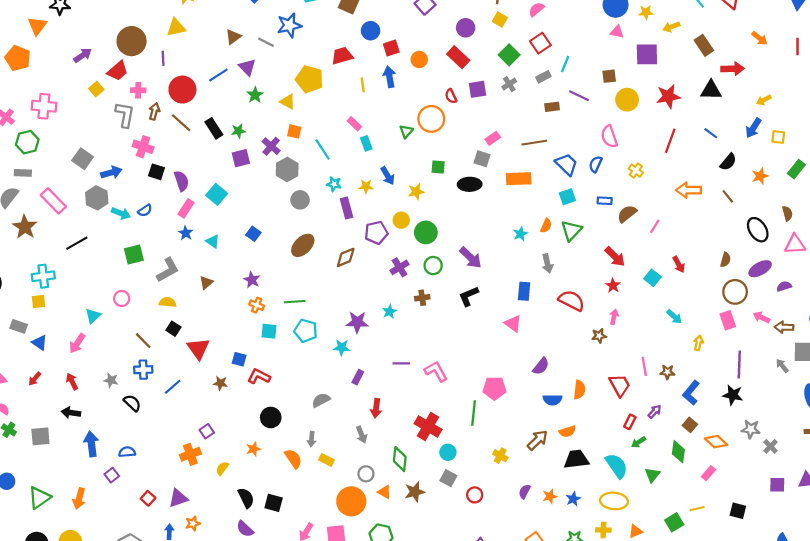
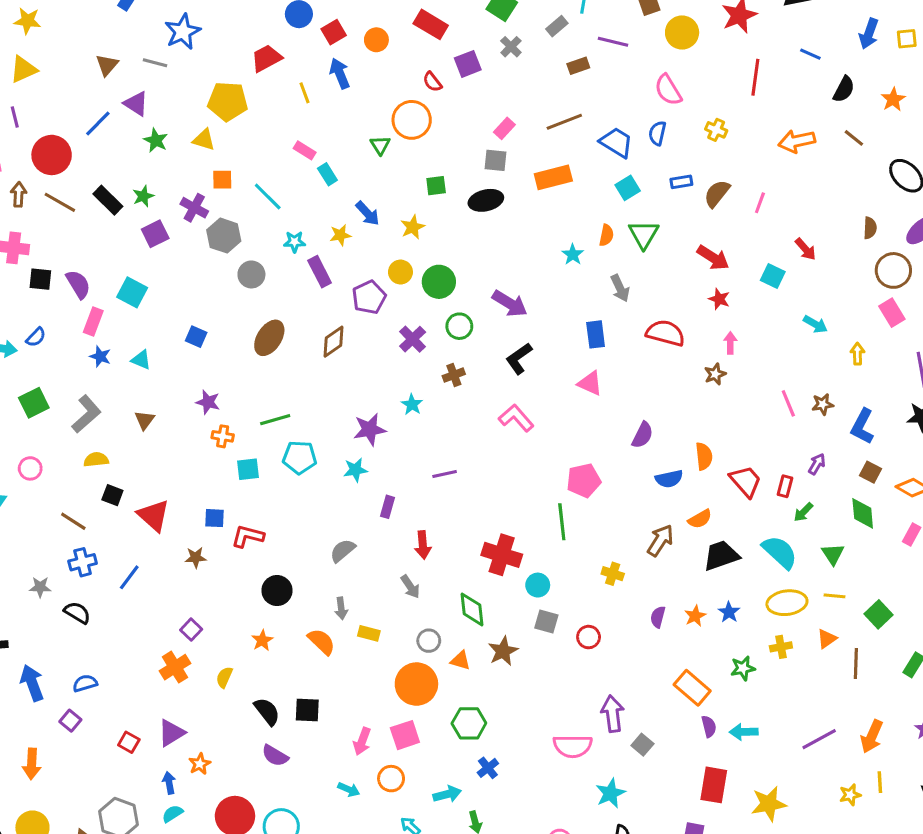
pink L-shape: (436, 371) -> (516, 418), moved
red trapezoid: (620, 385) -> (746, 481), moved
yellow line: (697, 509) -> (834, 596), moved, turned 32

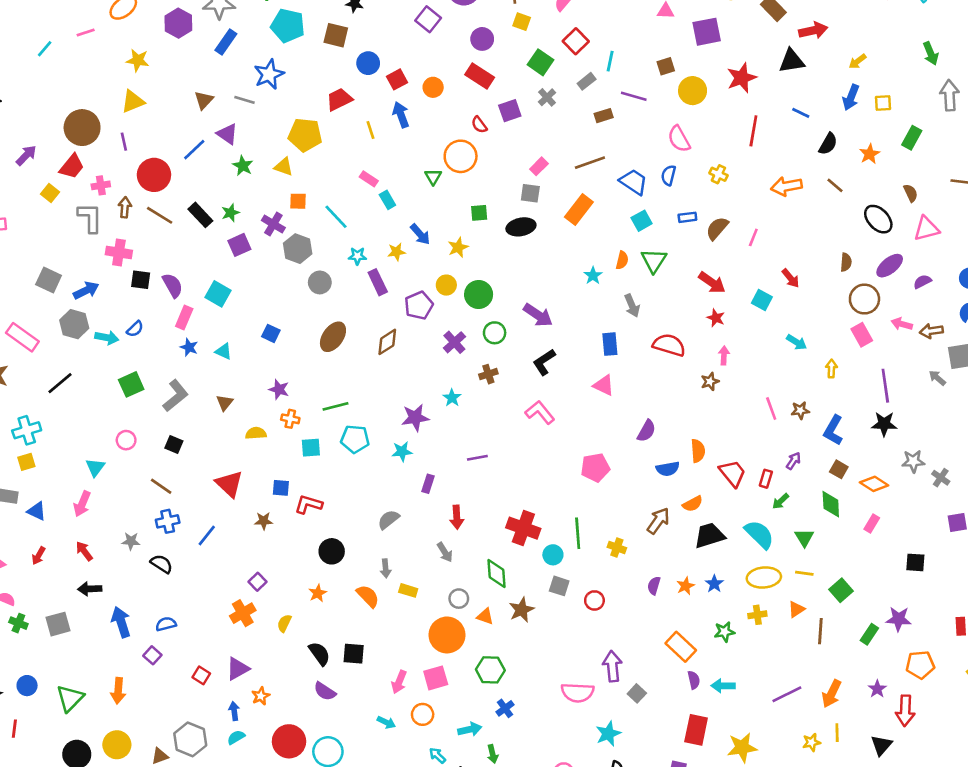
orange rectangle: (553, 177) -> (579, 209), turned -40
yellow semicircle: (96, 460) -> (256, 433), moved
black square: (112, 495) -> (174, 445), moved
green line: (562, 522) -> (578, 533), moved

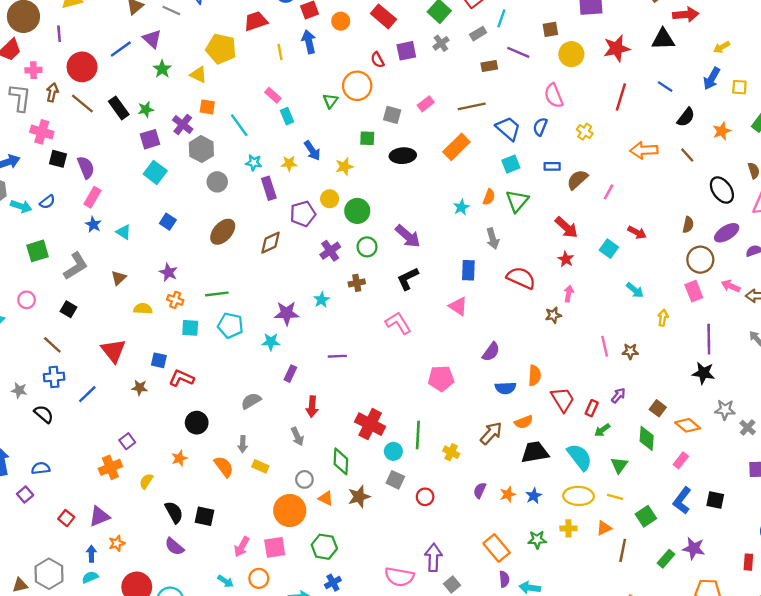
gray square: (530, 193) -> (392, 115), moved
red arrow: (791, 278) -> (637, 232), turned -30
cyan square: (218, 294) -> (155, 172), moved
blue L-shape: (833, 430) -> (682, 501), moved

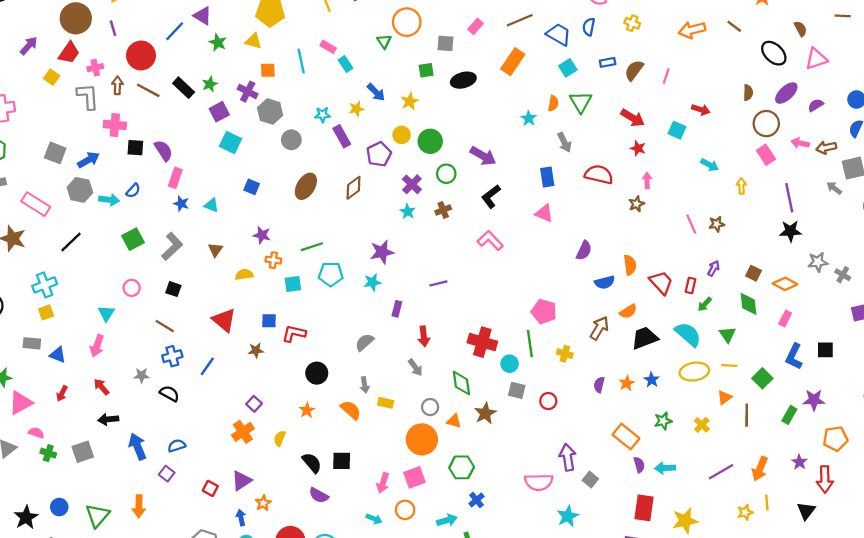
cyan line: (239, 125) -> (301, 61), moved, turned 35
cyan star: (322, 300) -> (408, 211), moved
pink pentagon: (441, 378) -> (544, 312), moved, turned 30
yellow cross: (568, 528) -> (702, 425), moved, turned -35

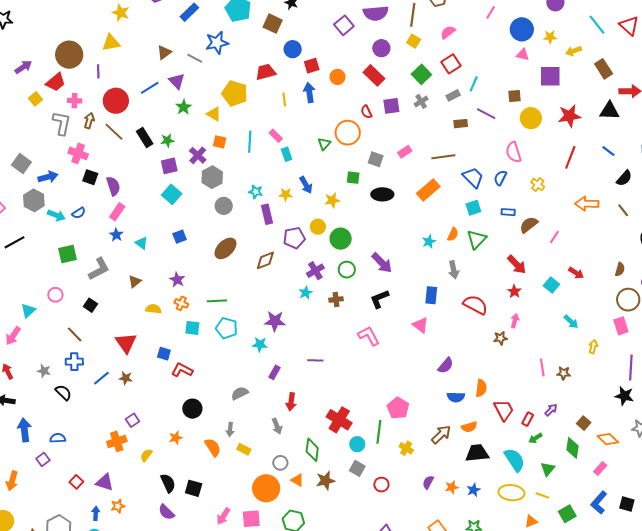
blue square: (252, 187) -> (180, 237), turned 32
brown star: (256, 350) -> (126, 378), moved
purple triangle: (242, 481) -> (105, 482), turned 36

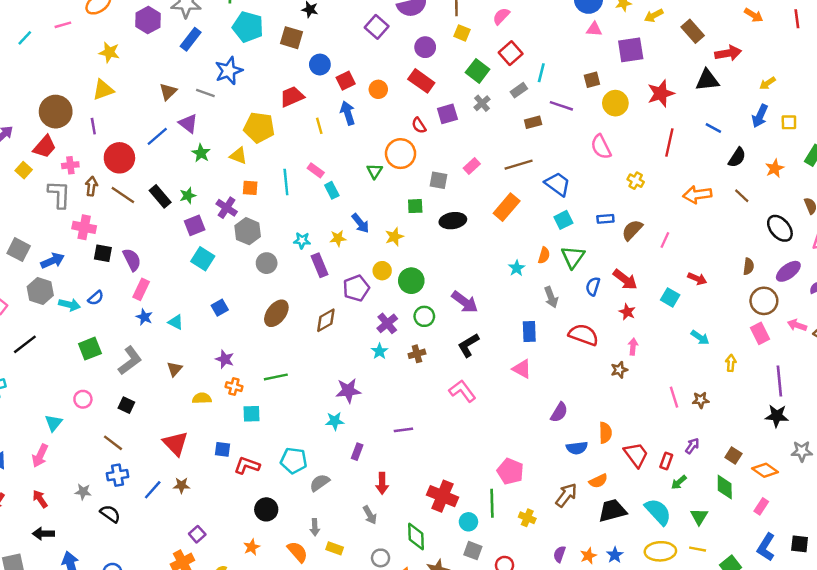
blue semicircle: (500, 178) -> (593, 286), moved
cyan pentagon: (227, 328) -> (294, 461), moved

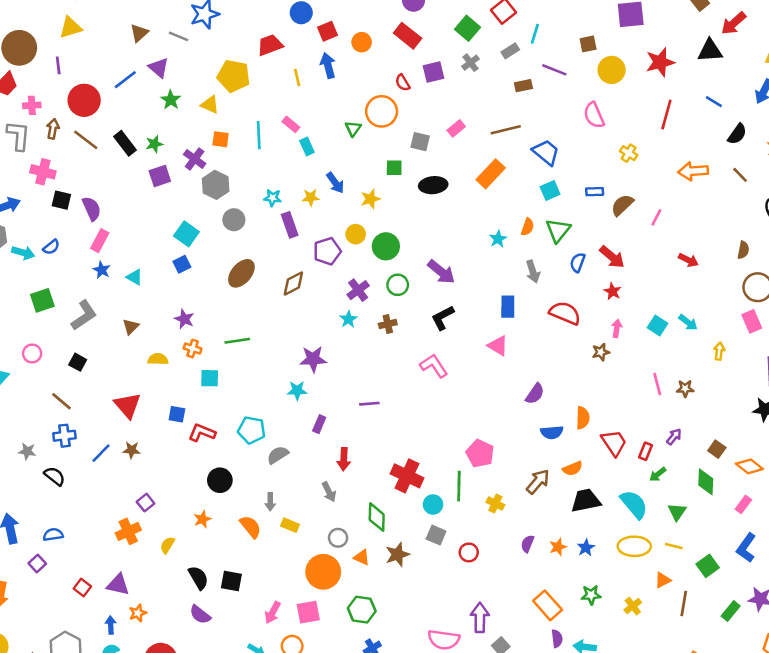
red arrow: (728, 53) -> (734, 23), turned 145
cyan square: (203, 259) -> (186, 234), moved
cyan square: (670, 297) -> (657, 325), moved

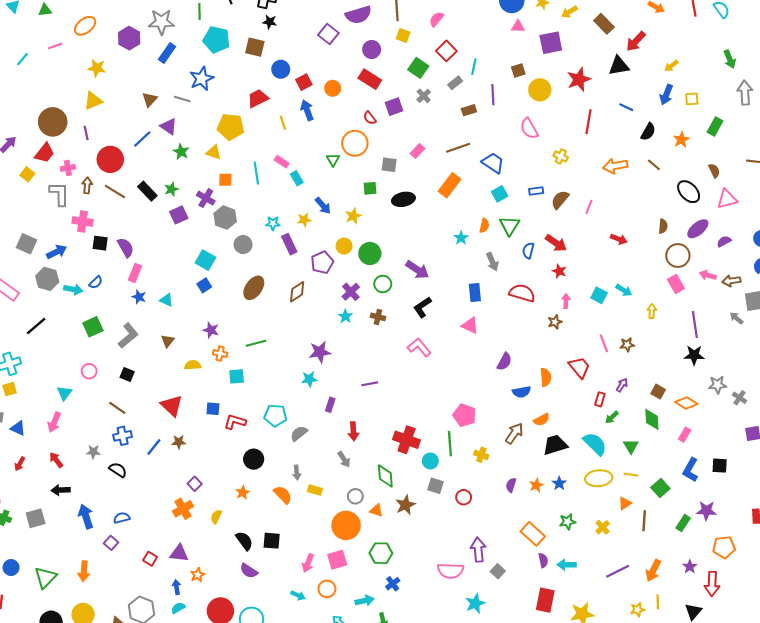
purple line: (554, 70) -> (493, 95), turned 72
brown cross: (388, 324) -> (378, 317), turned 32
red trapezoid: (614, 443) -> (579, 367), moved

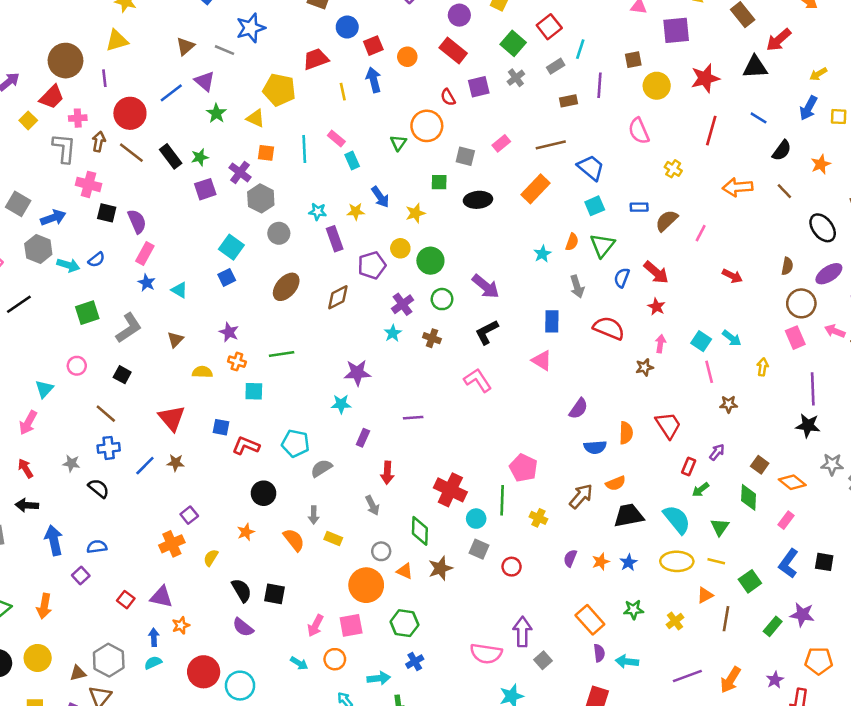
pink line: (604, 343) -> (709, 372), moved

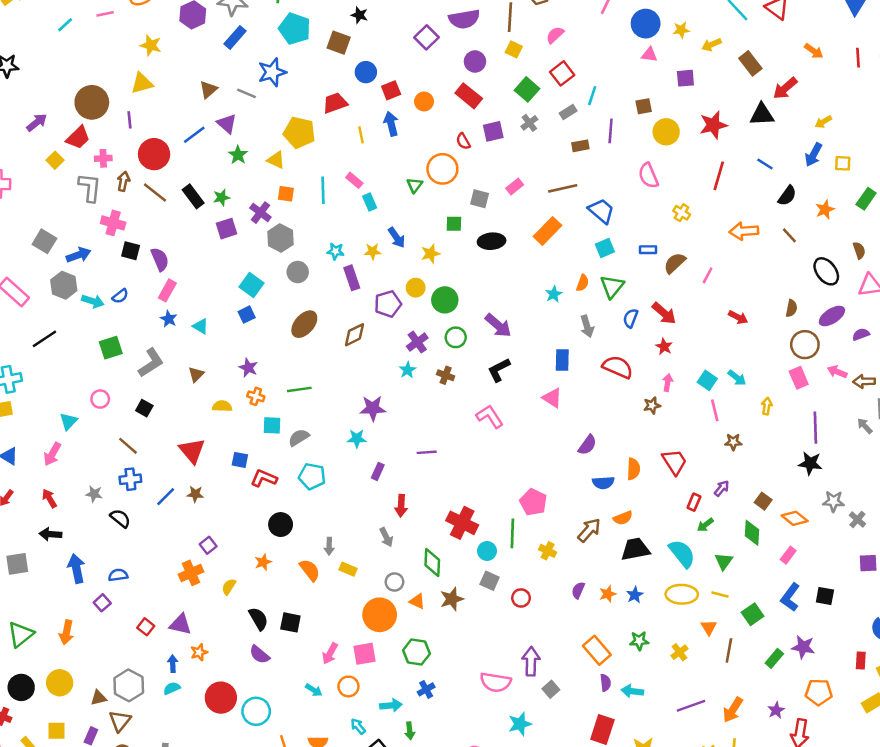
purple square: (676, 30) -> (685, 78), size x0.7
gray semicircle: (321, 468) -> (299, 438), moved
orange triangle: (705, 595) -> (709, 627), turned -35

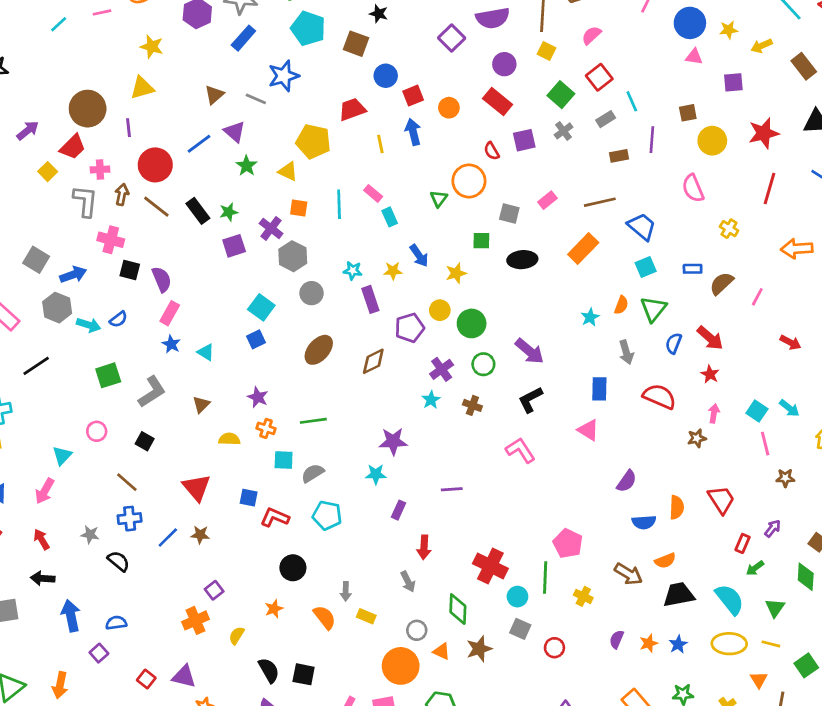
cyan line: (592, 96) -> (632, 101), turned -42
brown arrow: (589, 530) -> (628, 574), turned 80

